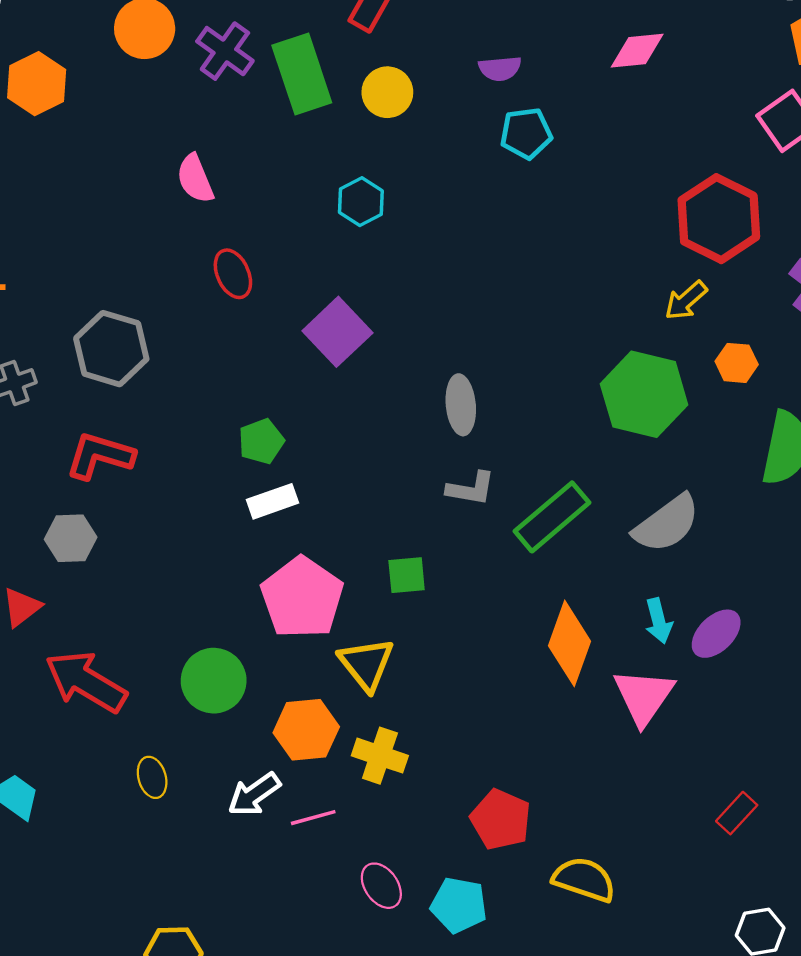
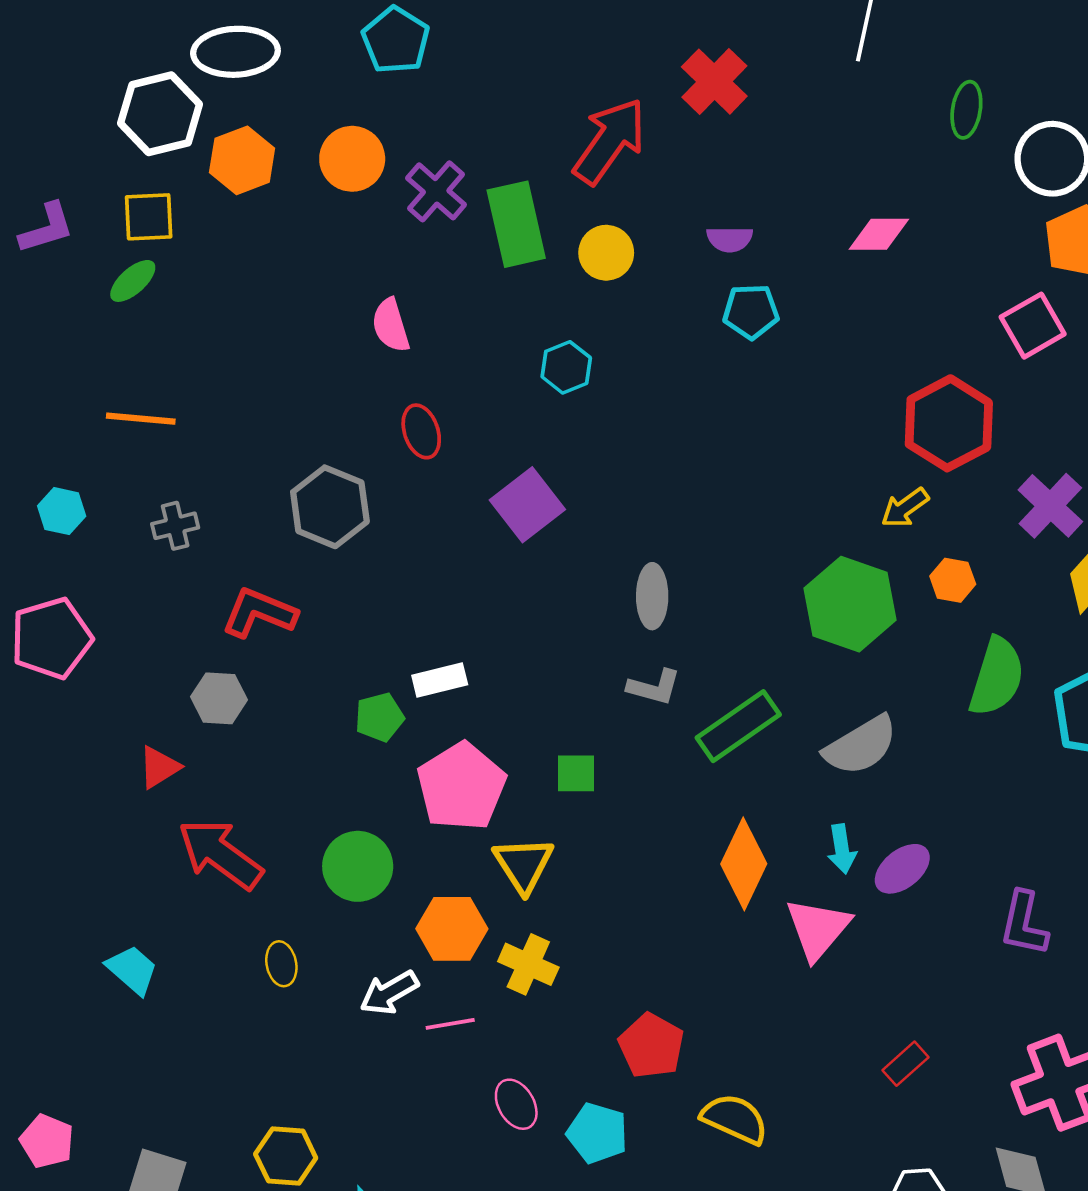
orange hexagon: (37, 84) -> (242, 160), moved
gray hexagon: (111, 349) -> (330, 507), moved
green pentagon: (261, 441) -> (379, 717), moved

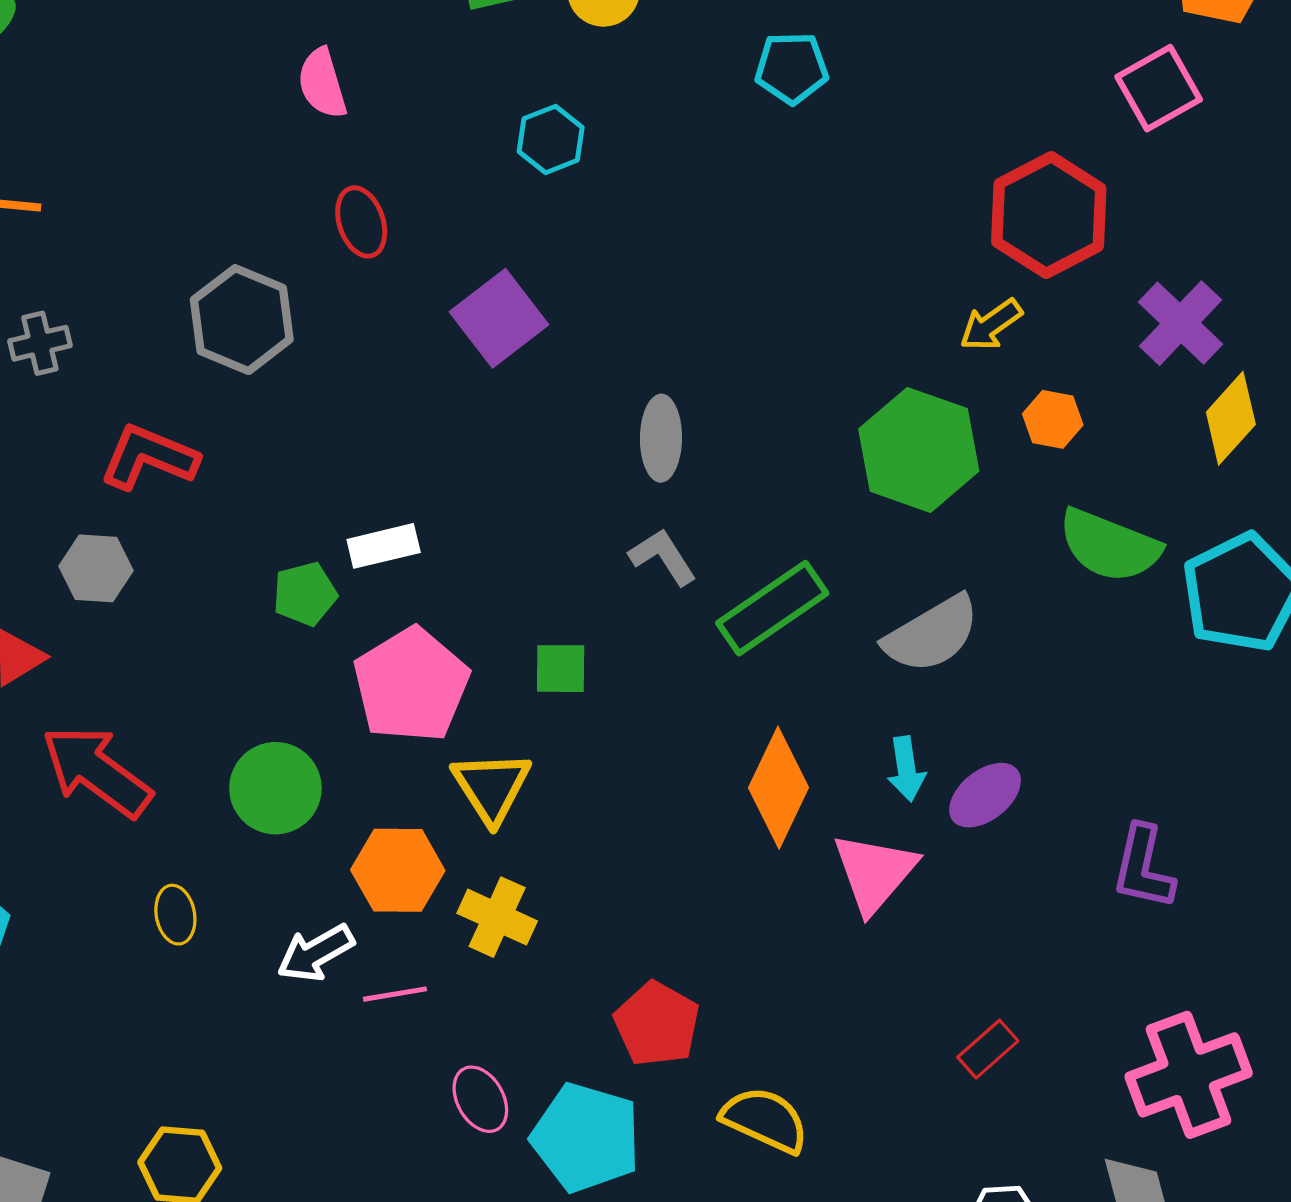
green semicircle: (997, 677) -> (1109, 546), turned 94
gray L-shape: (654, 687) -> (663, 557), turned -138
cyan pentagon: (597, 1133) -> (586, 1138), size x1.4

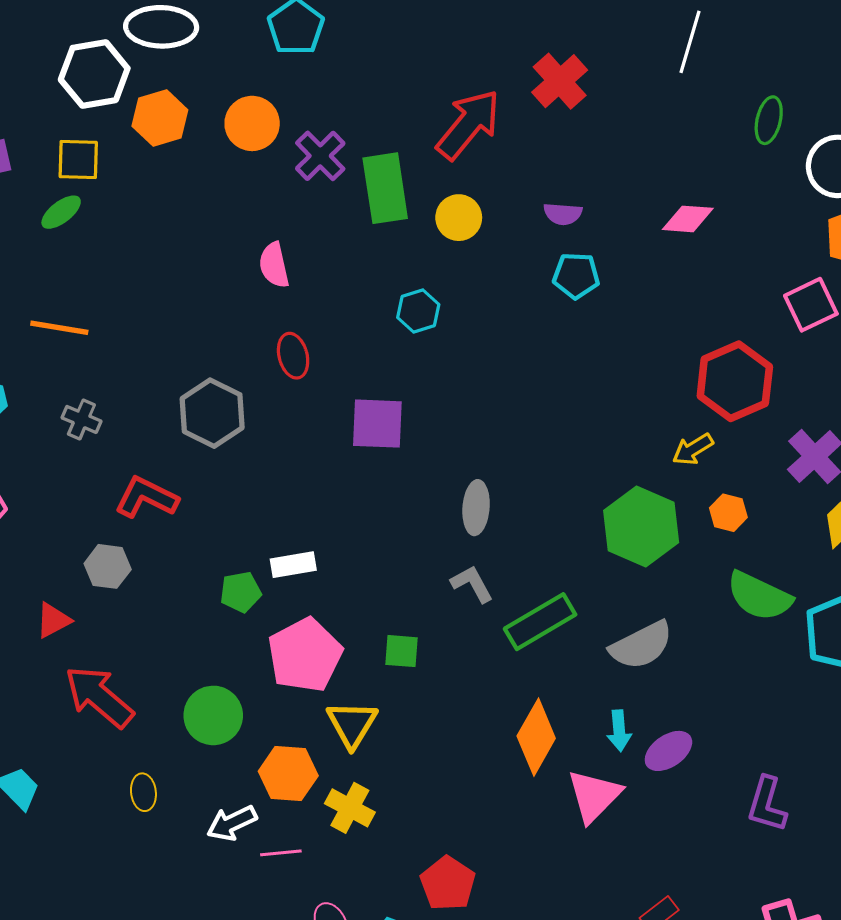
purple square: (499, 318) -> (377, 424), turned 36
gray cross: (40, 343) -> (81, 419), turned 33

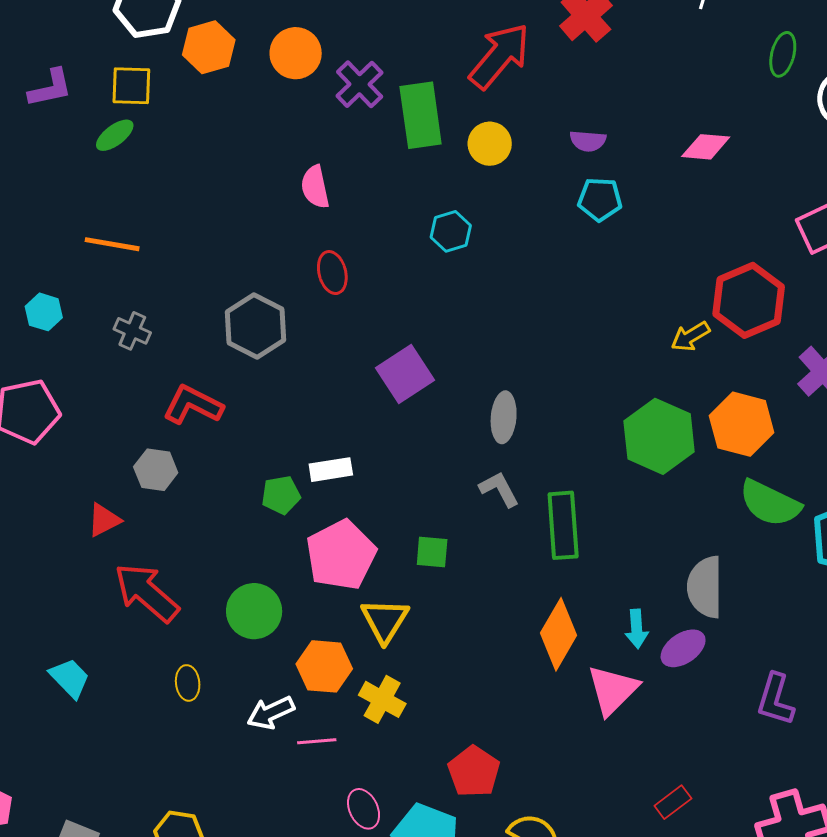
purple square: (377, 424) -> (405, 374), moved, turned -36
yellow arrow: (693, 449) -> (690, 336), moved
orange hexagon: (728, 513) -> (742, 424), size x1.8
green rectangle: (540, 622) -> (563, 525), turned -64
gray semicircle: (641, 645) -> (705, 587), moved, turned 116

